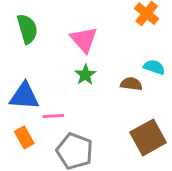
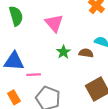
green star: (85, 75) -> (63, 52), moved
orange rectangle: (24, 137) -> (14, 97), moved

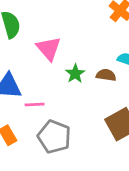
pink triangle: (54, 23) -> (49, 48), moved

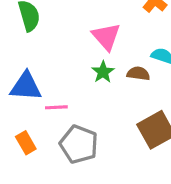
pink triangle: (49, 48) -> (106, 37), moved

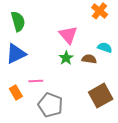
blue triangle: (26, 86) -> (16, 54), moved, turned -30
orange rectangle: (26, 143) -> (16, 92), moved

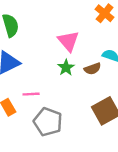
brown semicircle: (89, 59) -> (93, 69), turned 152

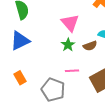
pink line: (31, 94) -> (72, 71), moved

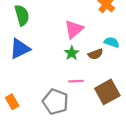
pink triangle: (70, 23) -> (74, 29), turned 30
orange rectangle: (20, 78) -> (12, 102), moved

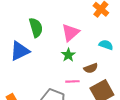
green semicircle: (22, 15) -> (36, 28), moved
brown semicircle: (95, 54) -> (91, 68), moved

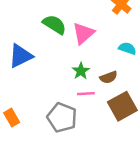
green semicircle: (36, 28) -> (54, 24), moved, turned -42
green star: (68, 55) -> (81, 71), moved

